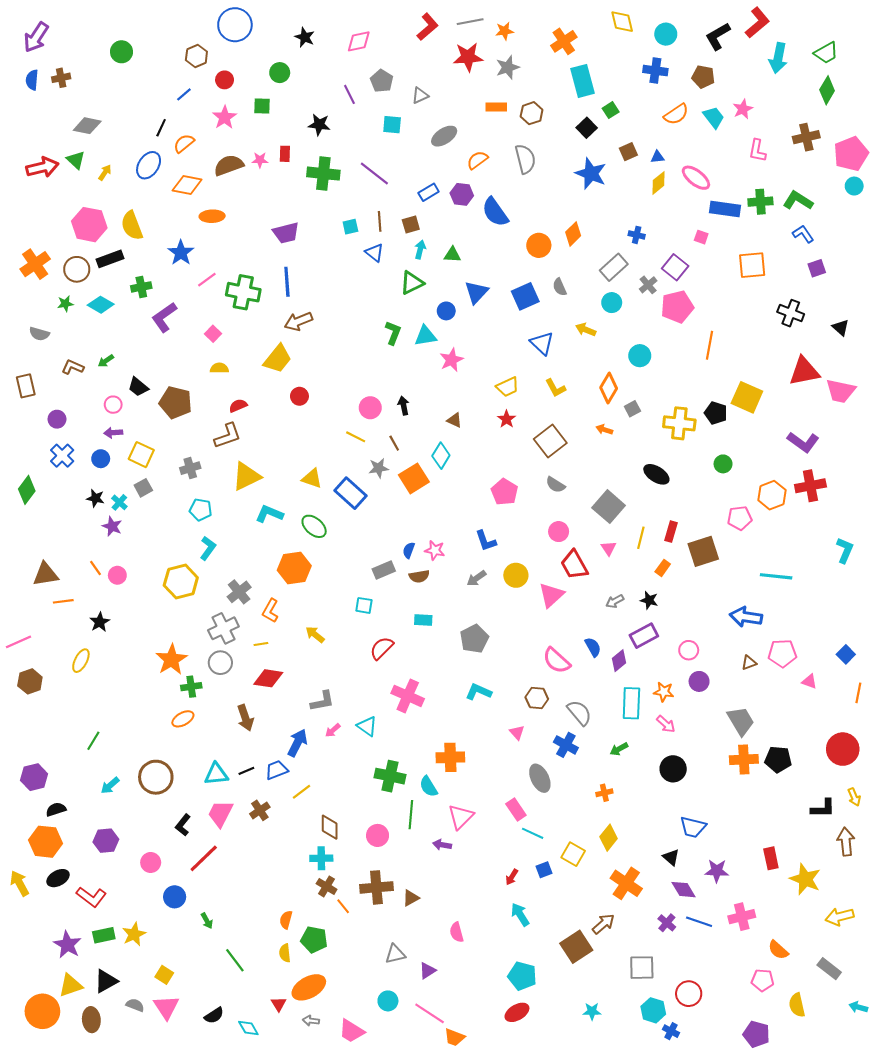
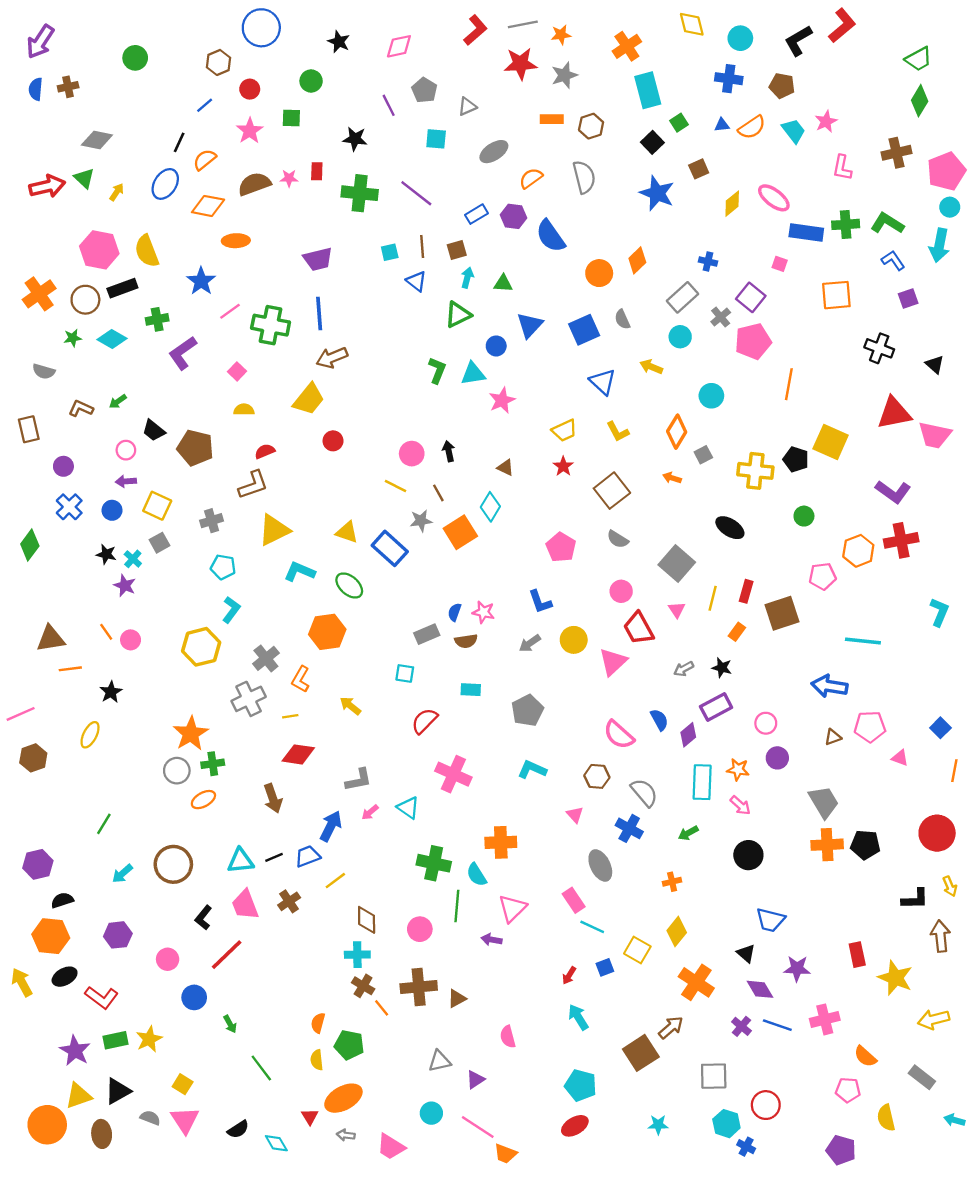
cyan arrow: (778, 58) -> (939, 245), moved
blue triangle: (657, 157) -> (722, 125), moved
gray circle: (220, 663) -> (177, 771), moved
pink trapezoid: (220, 814) -> (245, 905), turned -48

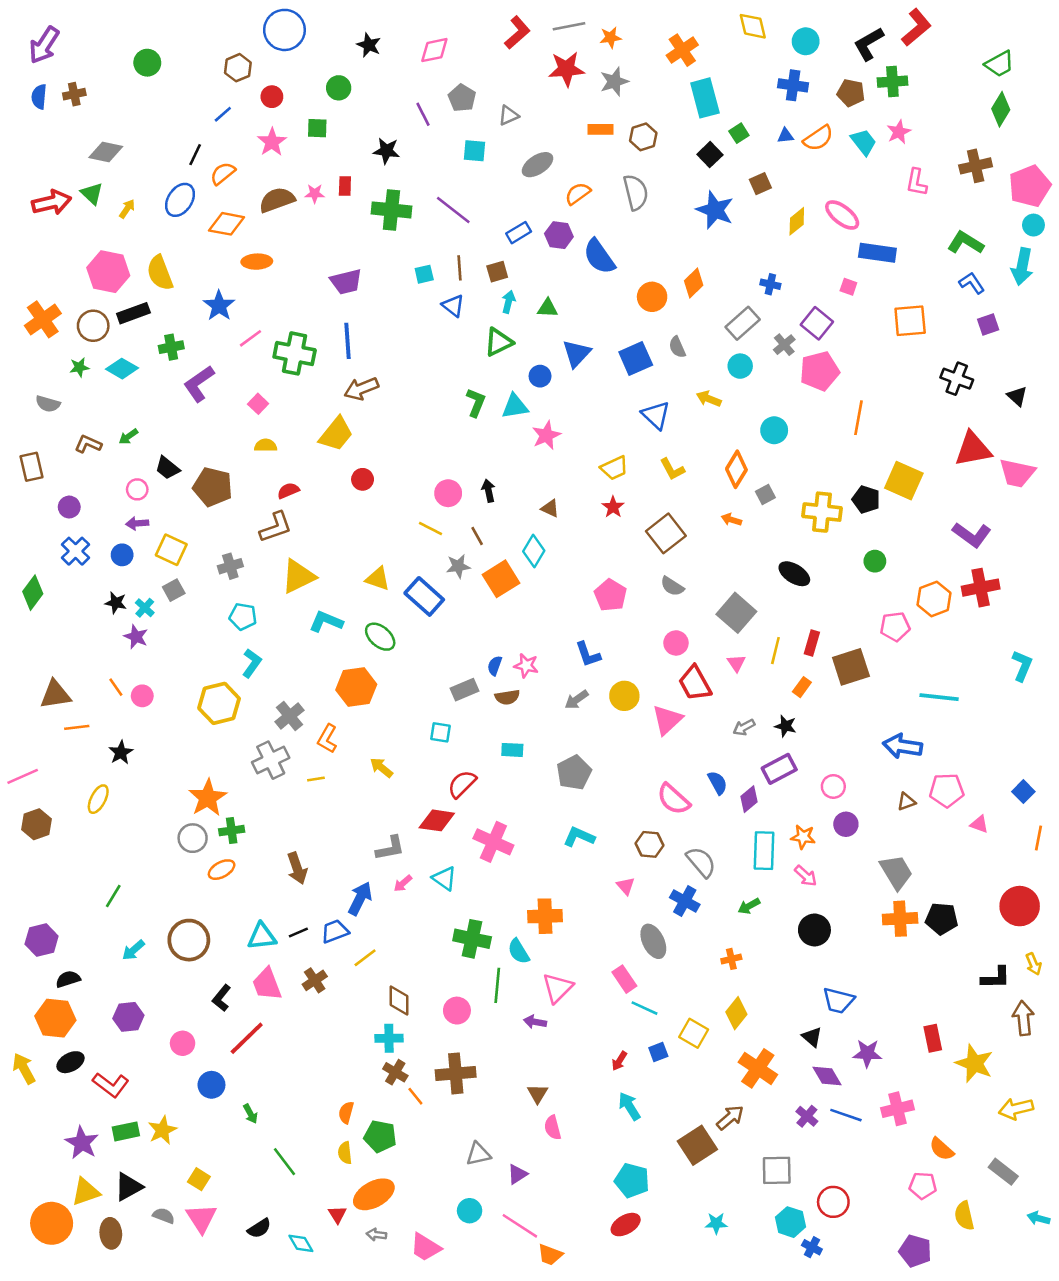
green cross: (846, 224) -> (892, 82), moved
red diamond: (298, 754) -> (437, 820), moved
brown triangle: (457, 999) -> (538, 1094), moved, turned -30

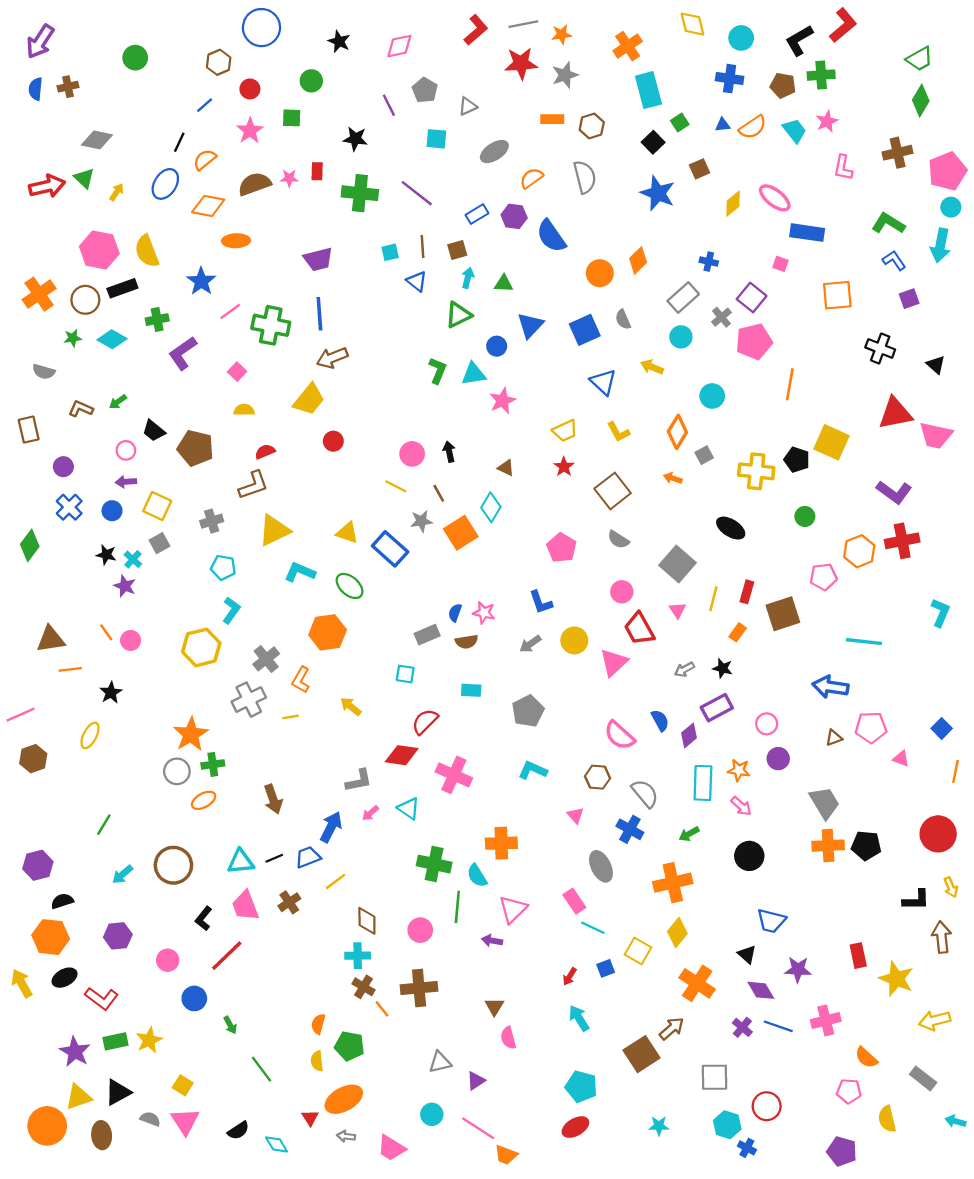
orange cross: (731, 959) -> (673, 883), size x2.0

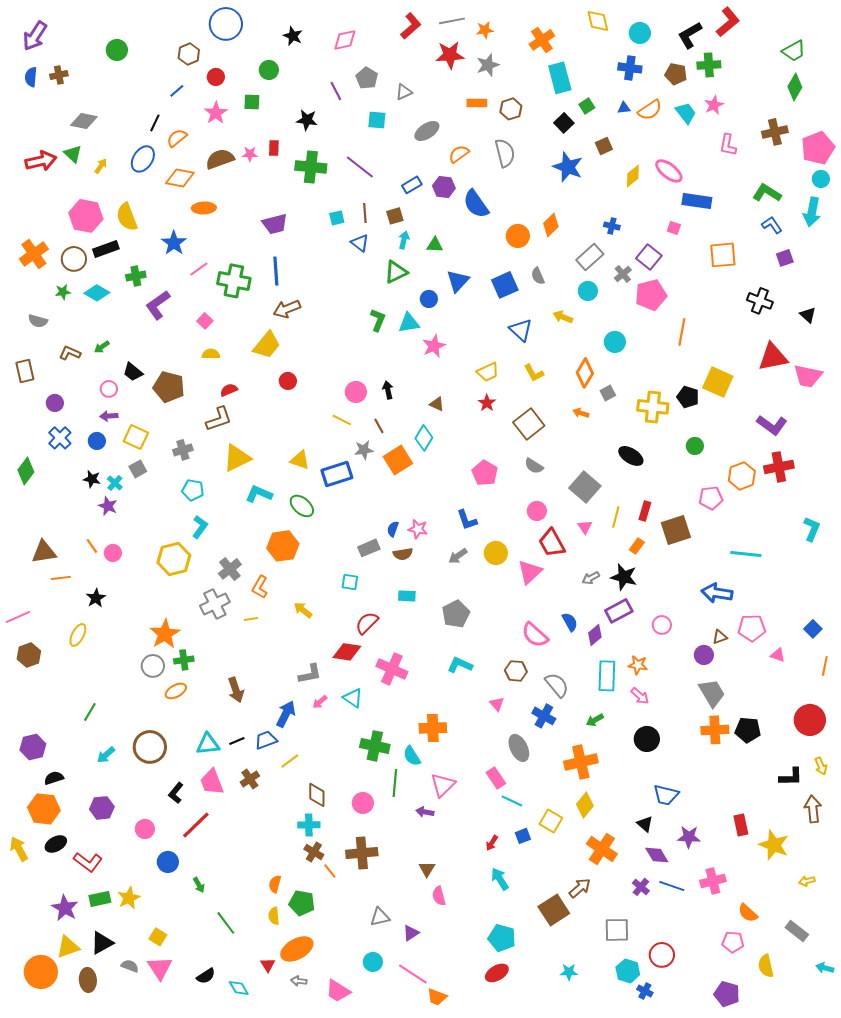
blue rectangle: (390, 549) -> (337, 474), turned -60
black star: (723, 668) -> (624, 577), size x1.5
purple circle: (778, 759) -> (704, 655), moved
yellow arrow: (935, 1020) -> (807, 881), size x0.6

